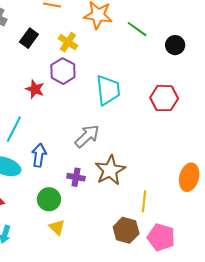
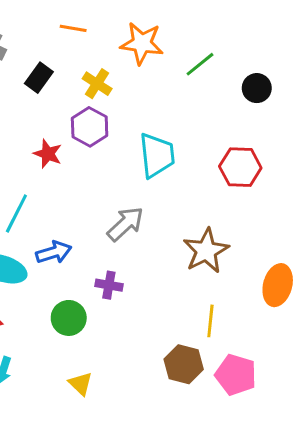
green line: (137, 29) -> (200, 64), turned -75
blue arrow: (39, 155) -> (54, 252), turned 65
brown star: (110, 170) -> (206, 251), moved
yellow triangle: (57, 227) -> (81, 384), moved

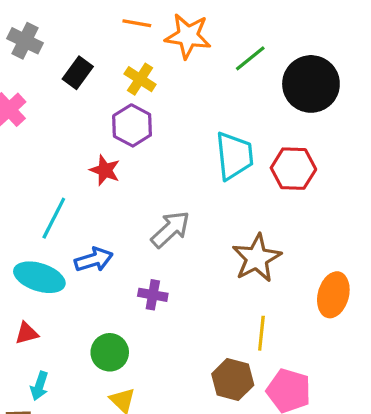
orange line: (73, 28) -> (137, 23), moved
black circle: (257, 88) -> (311, 84), size x1.8
red star: (48, 154) -> (105, 170), moved
cyan trapezoid: (157, 155) -> (234, 156), moved
green circle: (69, 318) -> (110, 352), moved

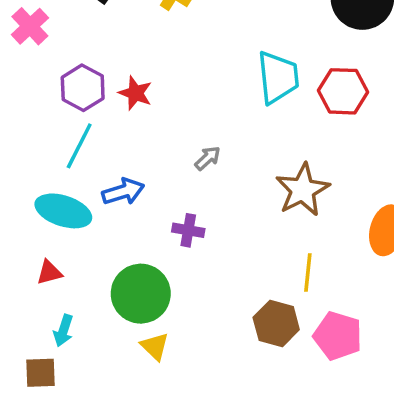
purple hexagon: (132, 125) -> (83, 88), moved
gray arrow: (170, 229) -> (208, 158), size x0.6
green circle: (110, 352) -> (141, 294), size x1.4

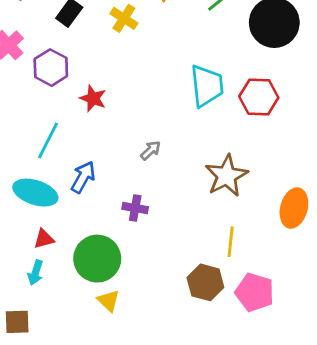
purple hexagon: (83, 88) -> (51, 68), moved
blue arrow: (123, 192) -> (83, 177), turned -44
red triangle: (49, 273) -> (44, 239), moved
cyan arrow: (63, 331) -> (35, 273), moved

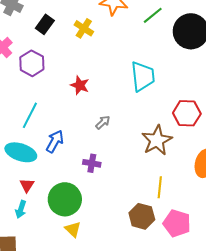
red hexagon: (259, 97) -> (187, 113), moved
red star: (93, 98) -> (80, 85), moved
red triangle: (44, 239) -> (27, 185), turned -42

